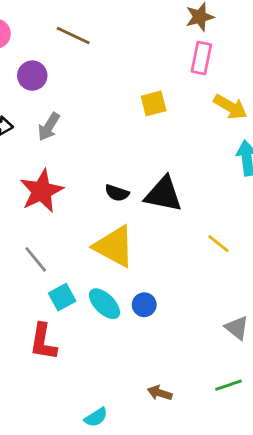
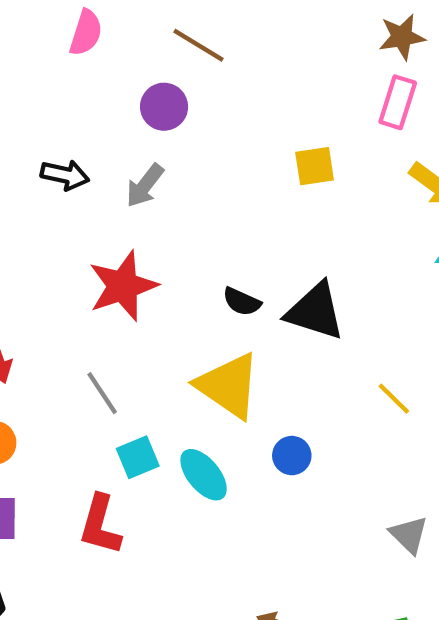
purple circle: (32, 76) -> (164, 107), moved
blue circle: (144, 305) -> (292, 456), moved

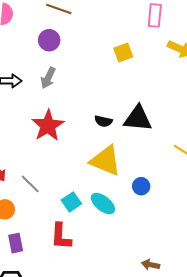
gray line: (102, 393) -> (30, 184), moved

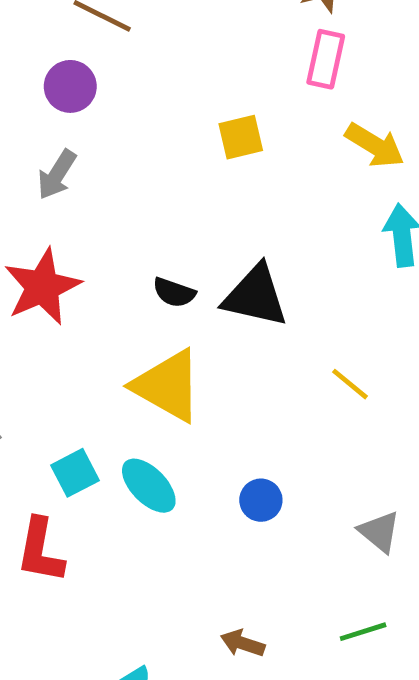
blue circle: (141, 186) -> (261, 500), moved

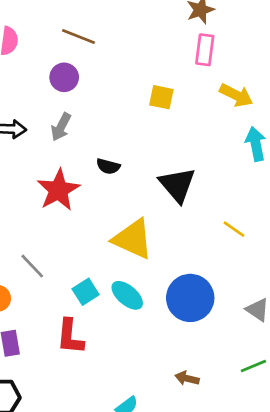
yellow square: (241, 137) -> (161, 97), turned 30
black semicircle: (174, 292) -> (108, 166), moved
black triangle: (255, 296) -> (177, 185), turned 42
blue circle: (261, 500) -> (190, 298), size x2.0

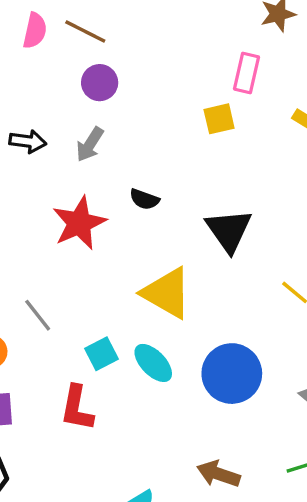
brown line: (78, 37) -> (85, 31), moved
pink rectangle: (205, 50) -> (247, 73), moved
yellow square: (161, 97) -> (219, 119), turned -30
brown arrow: (187, 378) -> (218, 474), size x1.4

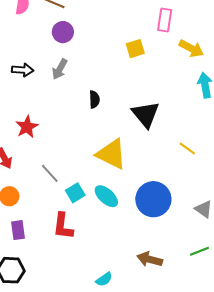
pink rectangle: (247, 73) -> (165, 20), moved
black semicircle: (144, 199) -> (94, 99), turned -108
red star: (79, 223) -> (27, 127), moved, size x0.7
gray line: (38, 315) -> (50, 173), moved

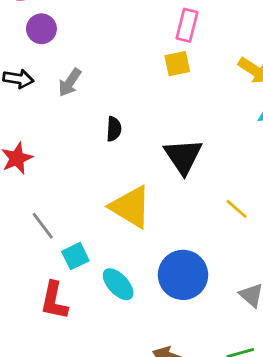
pink rectangle: (165, 20) -> (187, 25), moved
purple circle: (63, 32) -> (41, 29), moved
cyan ellipse: (106, 196) -> (118, 284), moved

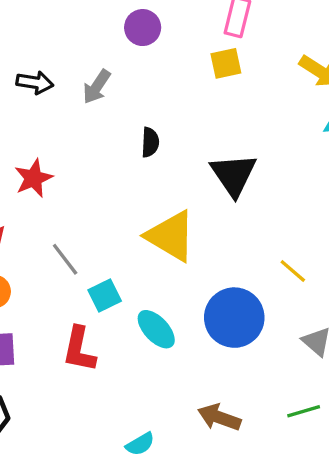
purple circle: (41, 29) -> (143, 28), moved
yellow line: (237, 209) -> (293, 271), moved

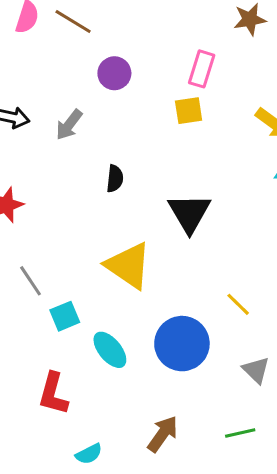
red L-shape: (79, 349) -> (53, 394), moved
brown arrow: (219, 417) -> (163, 434), turned 102

